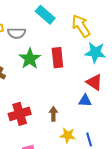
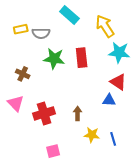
green star: (30, 59) -> (54, 59), turned -30

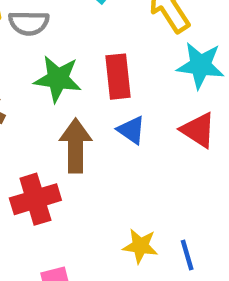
blue triangle: (109, 100) -> (131, 130), moved, turned 32
brown arrow: (78, 113) -> (76, 146), moved, size x1.6

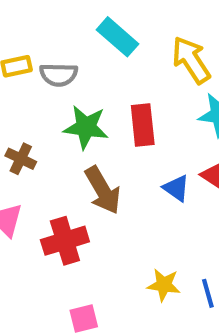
blue triangle: (131, 130) -> (176, 188), moved
brown arrow: (76, 146) -> (103, 190), turned 150

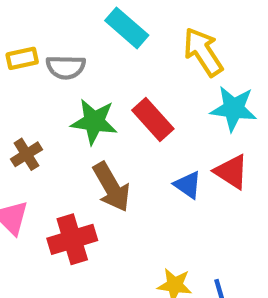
red rectangle: (143, 125) -> (153, 119), turned -36
brown cross: (21, 159) -> (26, 154), turned 32

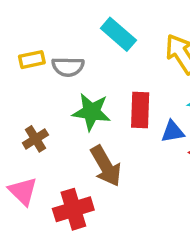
red rectangle: (153, 119) -> (140, 110), turned 44
blue triangle: (188, 185) -> (173, 132), moved, turned -45

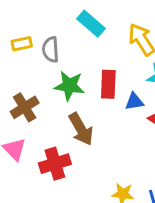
gray semicircle: (68, 67) -> (51, 50), turned 85
brown cross: (35, 139) -> (25, 107), size x1.4

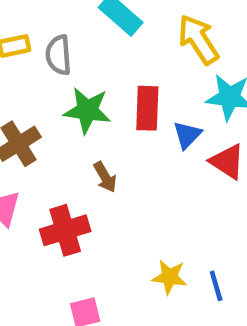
blue triangle: (134, 102) -> (187, 135), turned -36
brown arrow: (81, 129) -> (105, 177), size x0.6

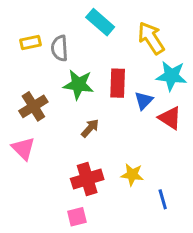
brown arrow: (105, 177) -> (90, 128), turned -108
red cross: (65, 230) -> (87, 179), moved
yellow star: (169, 277) -> (132, 175), moved

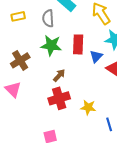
gray semicircle: (60, 48) -> (48, 18), moved
red cross: (87, 179) -> (59, 98), moved

